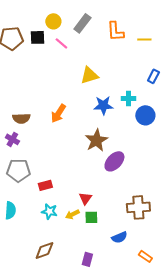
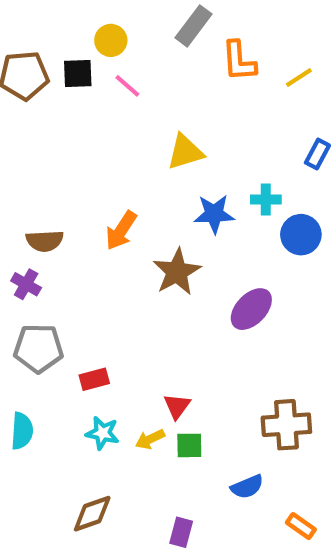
gray rectangle: (82, 23) -> (193, 26), moved
yellow line: (144, 39) -> (299, 78), turned -32
brown star: (96, 140) -> (177, 272), moved
purple ellipse: (114, 161) -> (251, 309), moved

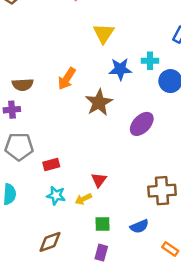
yellow triangle: (185, 152) -> (104, 33), turned -40
purple cross: (26, 284) -> (12, 110), turned -35
green square: (189, 445) -> (102, 224), moved

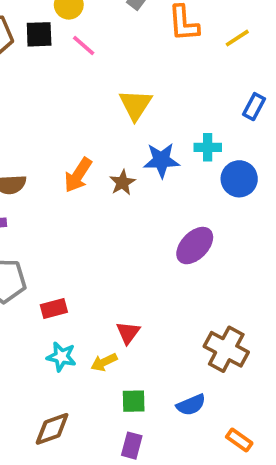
brown star: (99, 102) -> (122, 183), moved, size x0.6
brown cross: (162, 191) -> (226, 349), turned 32

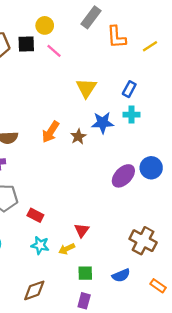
blue rectangle: (254, 107) -> (129, 89), moved
blue circle: (239, 179) -> (151, 168), moved
red rectangle: (54, 308) -> (35, 215), turned 42
orange rectangle: (239, 440) -> (158, 286), moved

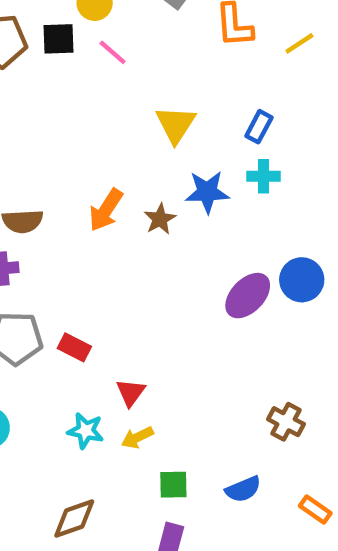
red rectangle: (35, 215) -> (74, 347), moved
red triangle: (82, 230) -> (131, 392), moved
brown cross: (143, 241) -> (286, 422), size x0.7

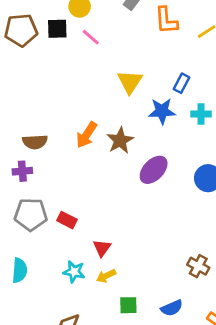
cyan cross: (263, 176) -> (201, 114), moved
blue star: (207, 192) -> (162, 111), moved
brown star: (160, 219) -> (120, 140), size x1.4
purple ellipse: (248, 296) -> (154, 170), moved

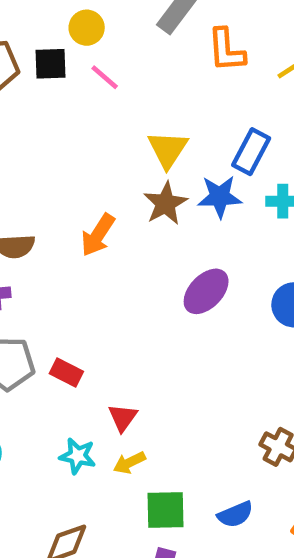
blue rectangle: (182, 83) -> (251, 152), size x1.4
brown star: (120, 140) -> (165, 203), moved
green square: (128, 305) -> (165, 510), size x1.4

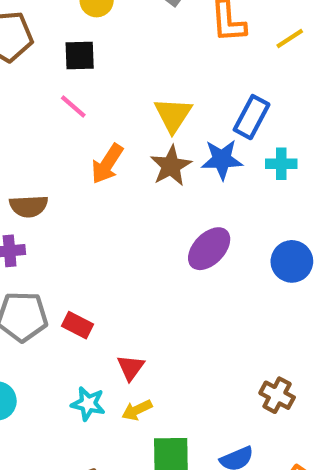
black square: (51, 64) -> (80, 55), moved
pink line: (105, 77) -> (73, 106), moved
orange arrow: (98, 235) -> (107, 164), moved

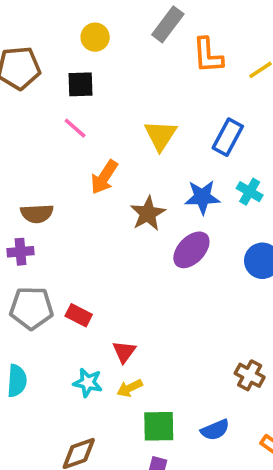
blue star: (222, 160) -> (202, 197), moved
cyan cross: (281, 164) -> (250, 192), moved, turned 30
brown star: (171, 166) -> (148, 213), moved

